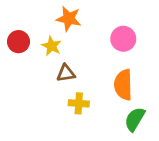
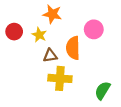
orange semicircle: (123, 85) -> (73, 48), moved
yellow cross: (79, 103) -> (60, 78), size x1.5

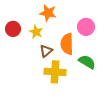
brown triangle: (50, 56) -> (46, 51), turned -32
green semicircle: (103, 90) -> (87, 62), moved, turned 90

